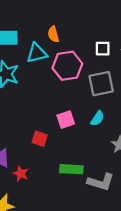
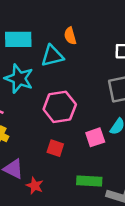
pink hexagon: (67, 66) -> (60, 107), moved
pink square: (66, 120) -> (95, 137), moved

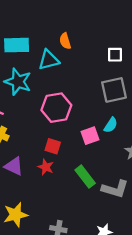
green rectangle: (89, 181) -> (85, 177), turned 50
red star: (35, 186) -> (46, 167), moved

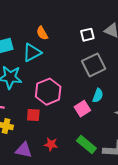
red square: (53, 146) -> (33, 115), moved

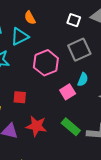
white square: (87, 35) -> (74, 20), turned 32
pink hexagon: (48, 92) -> (46, 63), moved
red star: (51, 144) -> (36, 126), size x1.5

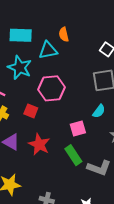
pink hexagon: (46, 63) -> (52, 88), moved
pink square: (68, 92) -> (78, 128), moved

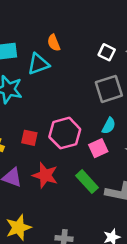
pink hexagon: (52, 88) -> (65, 133), moved
pink square: (78, 128) -> (98, 148), moved

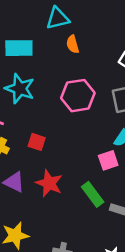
cyan triangle: (38, 64) -> (58, 18), moved
pink hexagon: (65, 133) -> (78, 96), moved

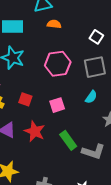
orange semicircle: (73, 44) -> (54, 24), turned 112
pink square: (108, 160) -> (57, 105), moved

